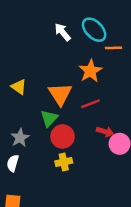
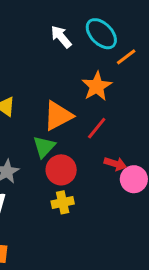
orange line: (114, 48) -> (126, 57), turned -35
orange triangle: (60, 94) -> (58, 116), turned 35
red line: (90, 104) -> (97, 128), turned -30

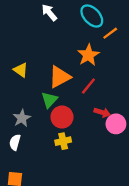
white arrow: (61, 37) -> (49, 13), moved

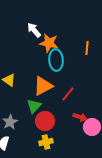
cyan ellipse: (92, 16) -> (56, 60), moved, turned 40
orange line: (110, 33) -> (87, 48), turned -48
orange star: (88, 55) -> (49, 43), moved, turned -30

